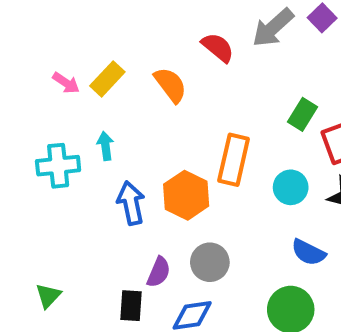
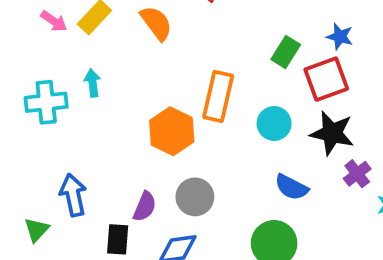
blue arrow: (131, 203) -> (73, 195), moved

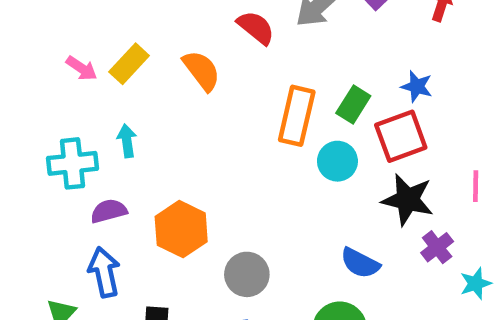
orange rectangle: (218, 96) -> (297, 116), moved
cyan circle: (274, 123) -> (337, 161), moved
orange hexagon: (172, 131) -> (181, 229), moved
purple semicircle: (145, 207) -> (109, 211), moved, turned -128

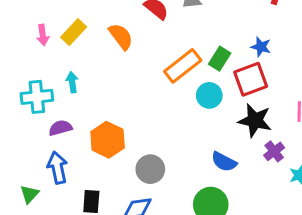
pink arrow: (82, 68) -> (43, 35), turned 48
orange rectangle: (297, 116) -> (183, 66), turned 39

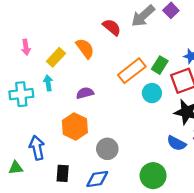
yellow rectangle: (74, 32) -> (56, 57), moved
purple semicircle: (60, 128) -> (85, 93), moved
blue semicircle: (224, 162) -> (177, 143), moved
green triangle: (29, 194) -> (16, 168), turned 40

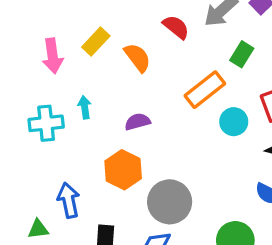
pink arrow: (26, 47) -> (53, 56), size x1.5
yellow rectangle: (56, 57) -> (96, 41), moved
green rectangle: (160, 65) -> (242, 54), moved
gray circle: (107, 149) -> (170, 202), size x1.4

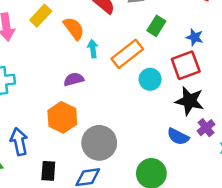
cyan arrow: (85, 107) -> (93, 49), moved

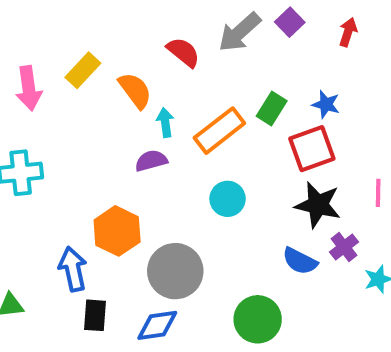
green rectangle: (156, 26) -> (272, 108), moved
purple semicircle: (74, 79) -> (151, 161), moved
cyan circle: (150, 79) -> (228, 199), moved
blue arrow: (19, 142) -> (73, 269), moved

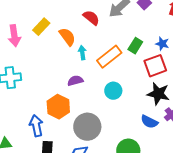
purple semicircle: (151, 161) -> (75, 81), moved

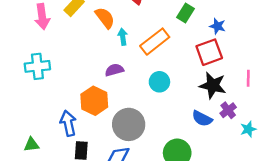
green rectangle: (135, 46) -> (185, 13), moved

